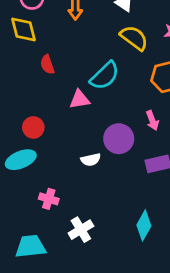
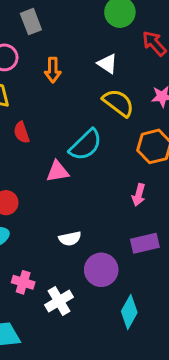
pink arrow: (152, 120) -> (139, 195), turned 36
purple circle: (119, 139) -> (101, 270), moved
white cross: (81, 230) -> (59, 301), moved

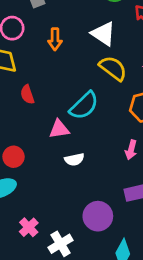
white triangle: (107, 64) -> (103, 34), size x1.4
white semicircle: (70, 239) -> (74, 159), moved
pink cross: (23, 282) -> (29, 227), turned 30

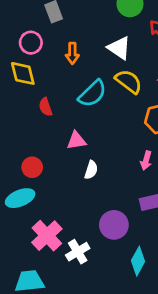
cyan semicircle: (84, 106) -> (92, 94), moved
white semicircle: (74, 159) -> (91, 170), turned -60
pink cross: (29, 227) -> (47, 236), size x1.6

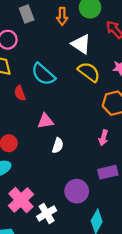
orange arrow: (72, 53) -> (62, 16), moved
cyan semicircle: (92, 94) -> (43, 74), moved, turned 85

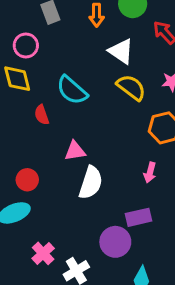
white semicircle: (58, 145) -> (91, 183), size x1.6
purple rectangle: (108, 172) -> (138, 217), moved
pink cross: (21, 200) -> (43, 253), size x0.7

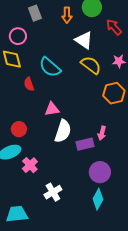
pink arrow: (150, 173) -> (102, 133), moved
purple rectangle: (138, 217) -> (85, 144), moved
purple circle: (115, 242) -> (100, 172), moved
pink cross: (43, 253) -> (30, 165), moved

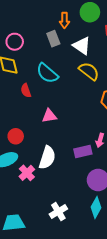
gray rectangle: (35, 13) -> (53, 39), moved
white semicircle: (63, 131) -> (47, 158), moved
white cross: (53, 192) -> (58, 212), moved

